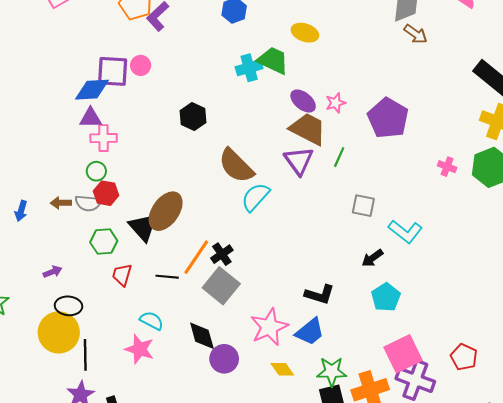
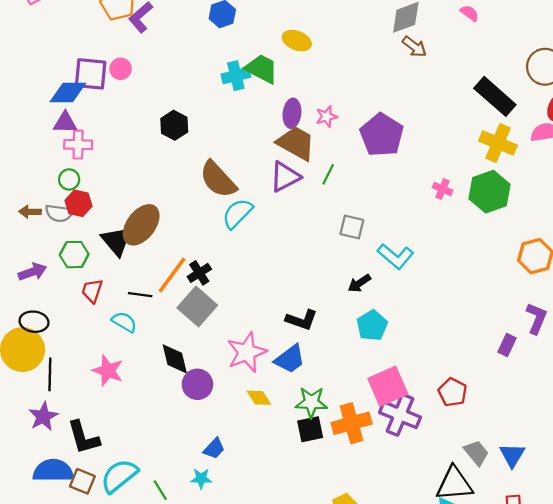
purple ellipse: (303, 101) -> (292, 113), turned 55
purple triangle: (299, 161) -> (285, 177), turned 36
purple arrow: (53, 272) -> (32, 272), moved, size x1.4
cyan semicircle: (152, 321) -> (124, 322), moved

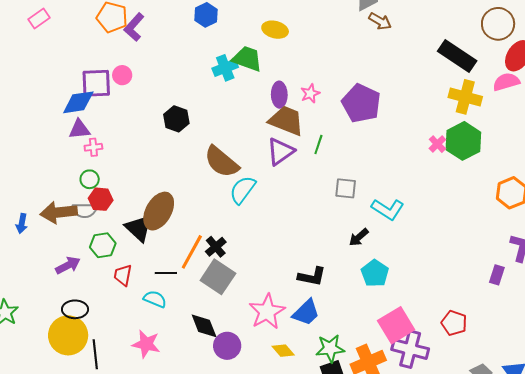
pink cross: (78, 145) -> (93, 147), size x0.7
pink cross: (442, 189) -> (437, 144), moved, turned 30
brown arrow: (30, 212) -> (59, 212), size x1.8

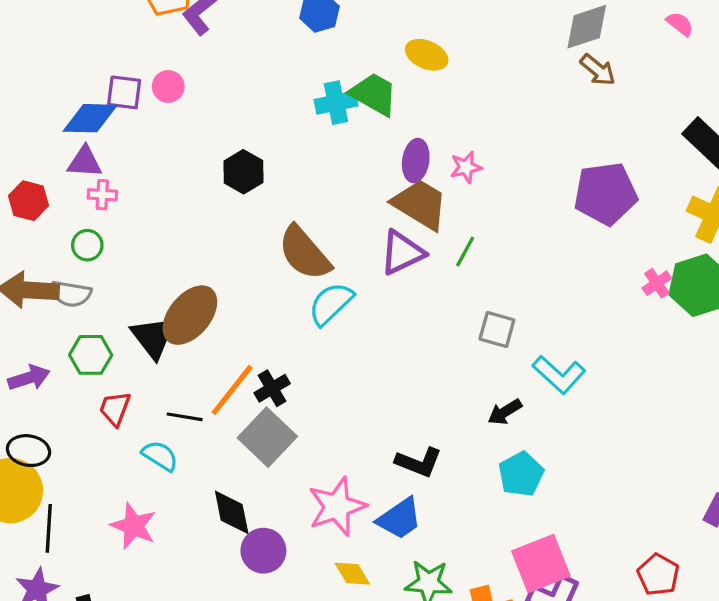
purple square: (96, 83) -> (124, 92), size x0.7
purple pentagon: (361, 103) -> (605, 194), moved, turned 30
red hexagon: (101, 199) -> (28, 201), moved
red pentagon: (454, 323) -> (658, 575), moved

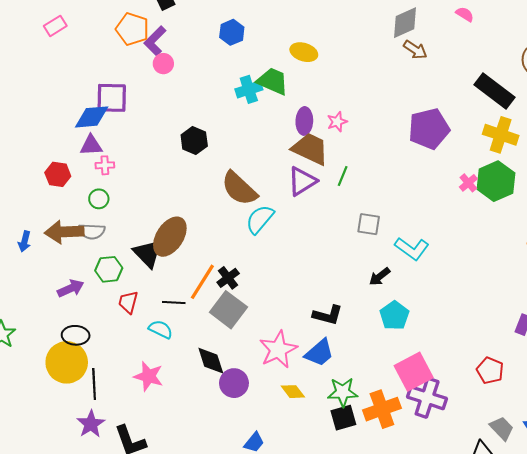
pink circle: (168, 86) -> (163, 64), moved
purple square: (124, 92) -> (112, 98), size x1.4

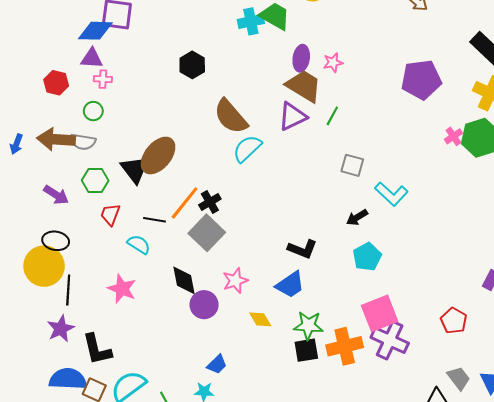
purple arrow: (71, 288) -> (56, 195), turned 50
pink star: (278, 349) -> (235, 281), moved, size x0.7

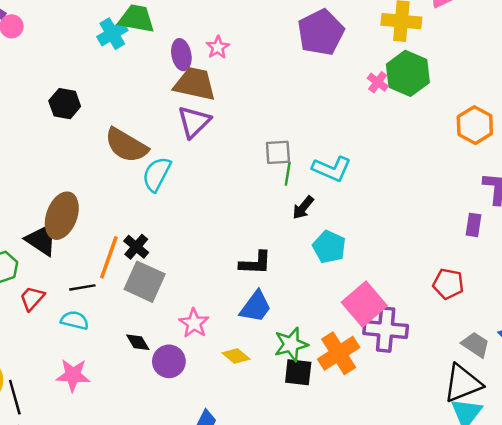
green line: (332, 116) -> (288, 174), moved
red trapezoid: (110, 214) -> (32, 298), turned 40
black diamond: (184, 280) -> (138, 342), size x0.7
black square: (306, 350) -> (298, 372), turned 35

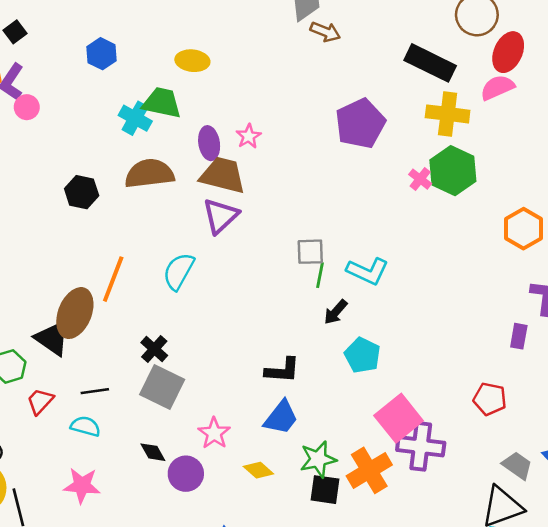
cyan cross: (112, 34) -> (135, 118), turned -32
brown semicircle: (126, 145) -> (149, 174), moved, turned 141
orange line: (109, 257) -> (113, 279), moved

